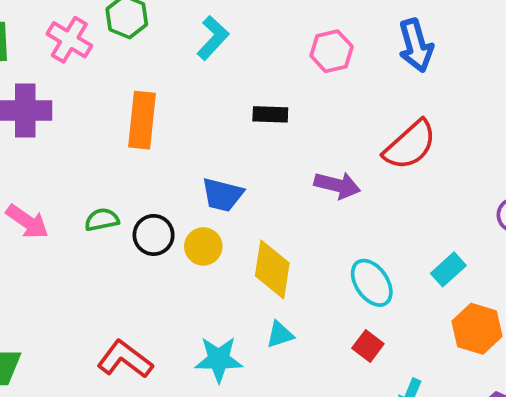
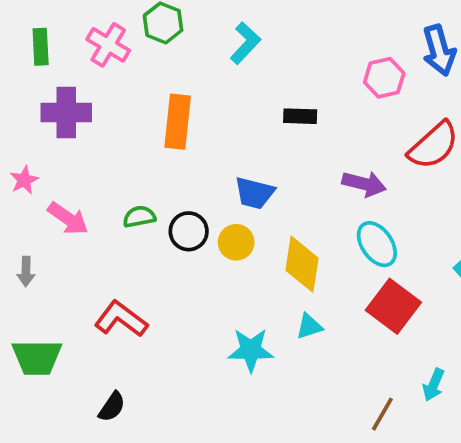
pink hexagon: (332, 51) -> (384, 78), moved
cyan ellipse: (372, 283) -> (377, 244), moved
red square: (368, 346) -> (393, 306), moved, size x1.8
red L-shape: (125, 359) -> (121, 319), moved

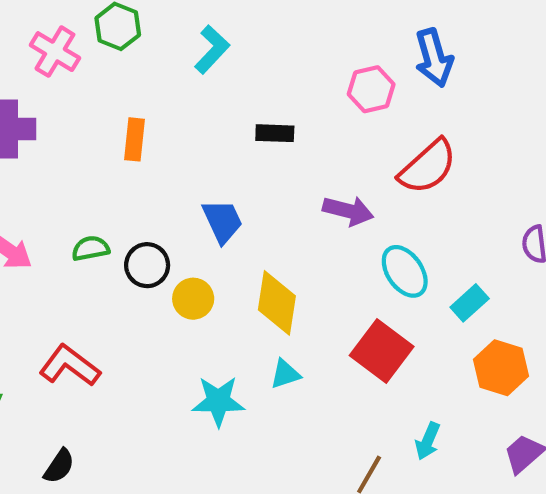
orange rectangle: (178, 122) -> (135, 139), size x0.7
blue trapezoid: (254, 193) -> (222, 221), turned -129
yellow circle: (236, 242) -> (193, 299), moved
cyan ellipse: (377, 244) -> (405, 271), moved

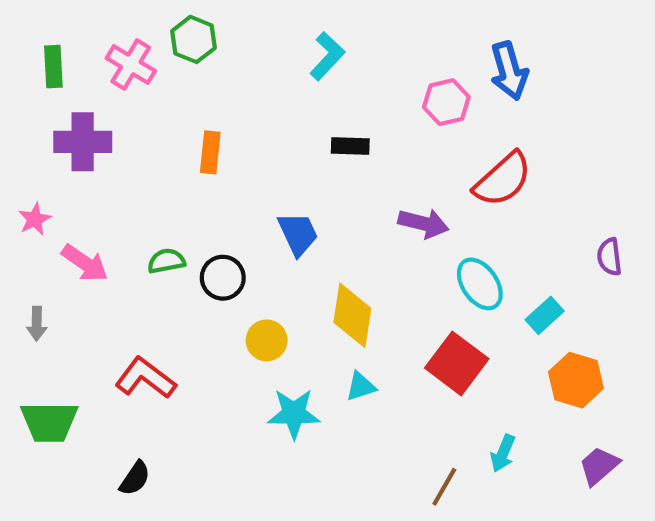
cyan L-shape: (212, 49) -> (327, 56), moved
yellow circle: (193, 299) -> (267, 340), moved

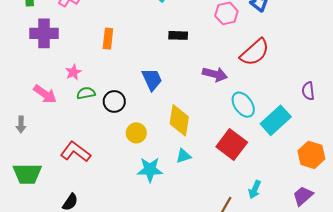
pink star: (35, 219) -> (73, 72), moved
cyan rectangle: (545, 315) -> (276, 120), size x1.6
orange hexagon: (576, 380) -> (311, 155), moved

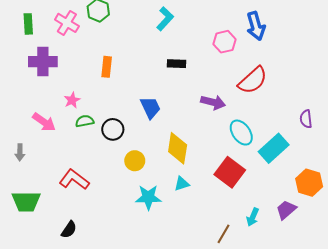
purple trapezoid: (303, 196) -> (286, 210), moved

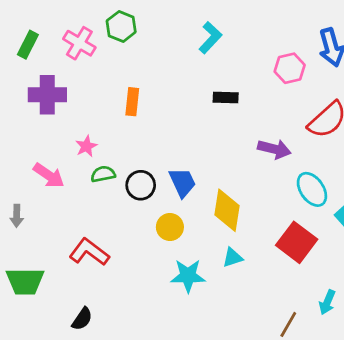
green rectangle: (28, 24) -> (28, 45), turned 30
blue trapezoid: (150, 107) -> (182, 182), moved

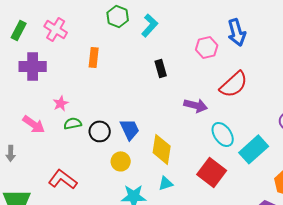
green hexagon: (121, 26) -> (118, 16), moved
black rectangle: (226, 97) -> (161, 68), turned 72
orange rectangle: (132, 102) -> (94, 57), moved

